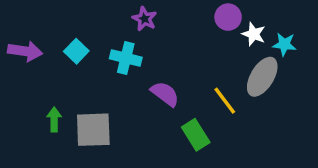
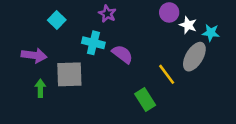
purple arrow: (25, 51) -> (34, 55), moved
cyan square: (76, 51) -> (57, 20), moved
purple semicircle: (165, 94) -> (122, 54), moved
gray square: (93, 130) -> (69, 74), moved

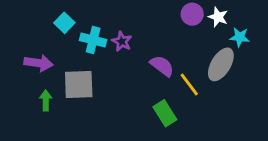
purple star: (107, 14) -> (122, 41), moved
white star: (188, 25) -> (218, 17), moved
cyan cross: (93, 43) -> (93, 40), moved
purple semicircle: (122, 54) -> (162, 66), moved

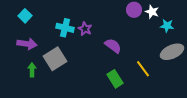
cyan square: (64, 23) -> (25, 16), moved
gray ellipse: (221, 64) -> (172, 52), moved, turned 35
gray square: (79, 85) -> (55, 59), turned -30
yellow line: (189, 85) -> (143, 69), moved

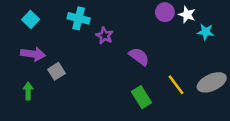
cyan cross: (65, 28) -> (79, 18), moved
gray ellipse: (172, 52) -> (212, 82), moved
gray square: (55, 59) -> (56, 71), moved, size x0.6
green arrow: (32, 70) -> (28, 91), moved

